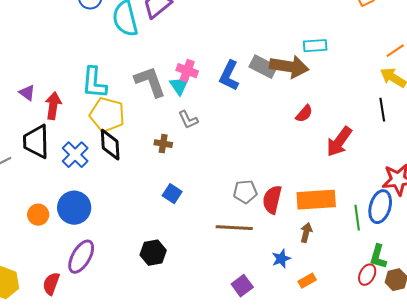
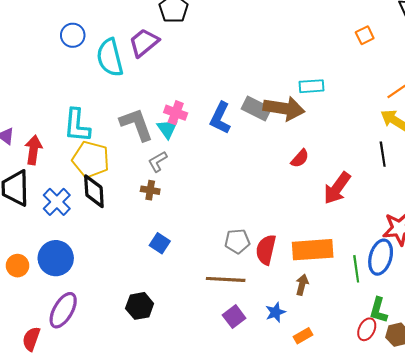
gray L-shape: (188, 120) -> (158, 162), moved, turned 85
purple square: (242, 286) -> (234, 317), moved

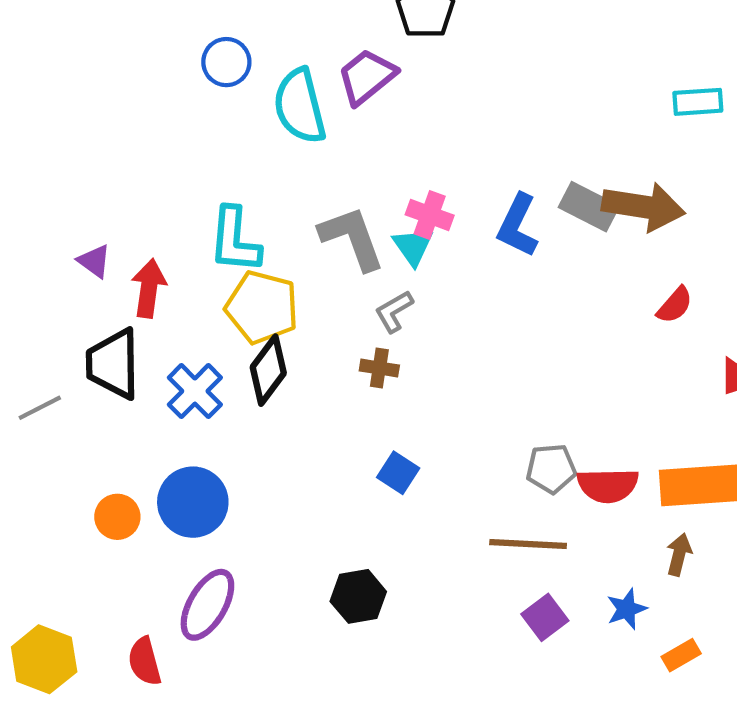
cyan rectangle: (312, 86) -> (698, 102), moved
black diamond: (94, 191) -> (268, 370), turned 40
red semicircle: (266, 250) -> (608, 485), turned -104
red semicircle: (31, 339) -> (145, 661), turned -35

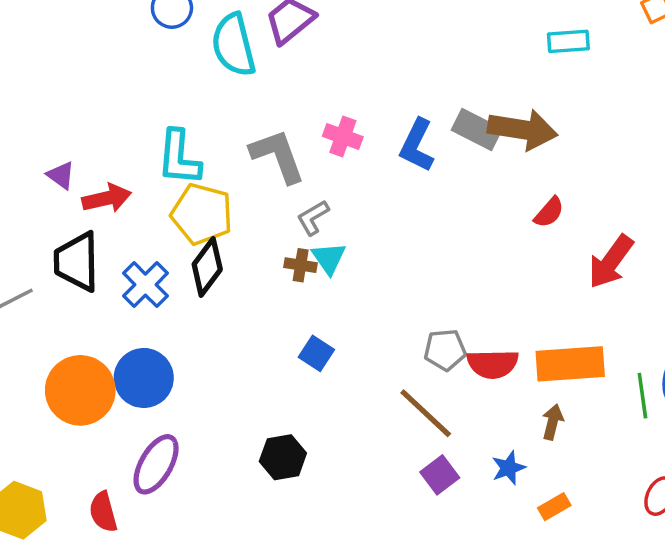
cyan triangle: (413, 246) -> (329, 258), moved
red arrow: (149, 288) -> (107, 198), turned 69
orange circle: (117, 517) -> (80, 390), size x1.8
brown line: (528, 544) -> (426, 413), turned 40

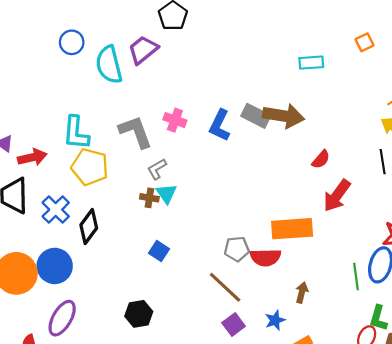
red semicircle: (549, 212) -> (321, 159), moved
black diamond: (207, 267) -> (89, 227), moved
orange rectangle: (570, 364) -> (292, 229), moved

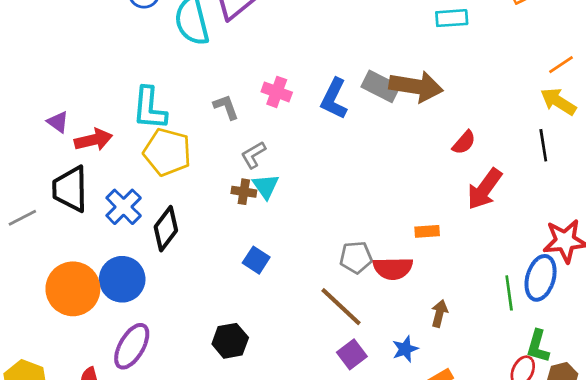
gray L-shape: (136, 132) -> (226, 107), size x0.6
orange rectangle: (292, 229) -> (427, 231), size x0.5

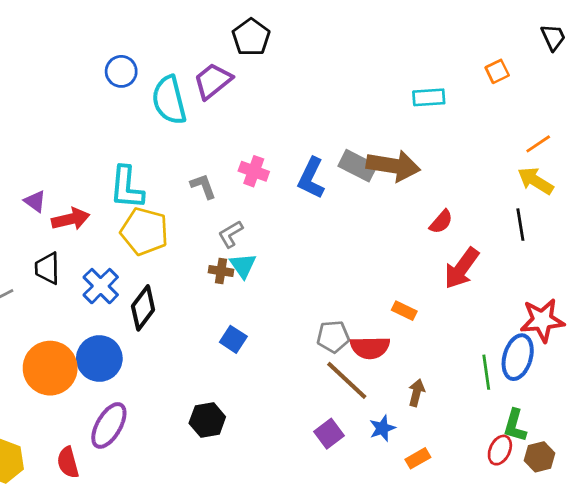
black trapezoid: (70, 189) -> (47, 268), size x0.7
orange rectangle: (427, 231) -> (404, 311), turned 30
brown line: (341, 307) -> (347, 380), moved

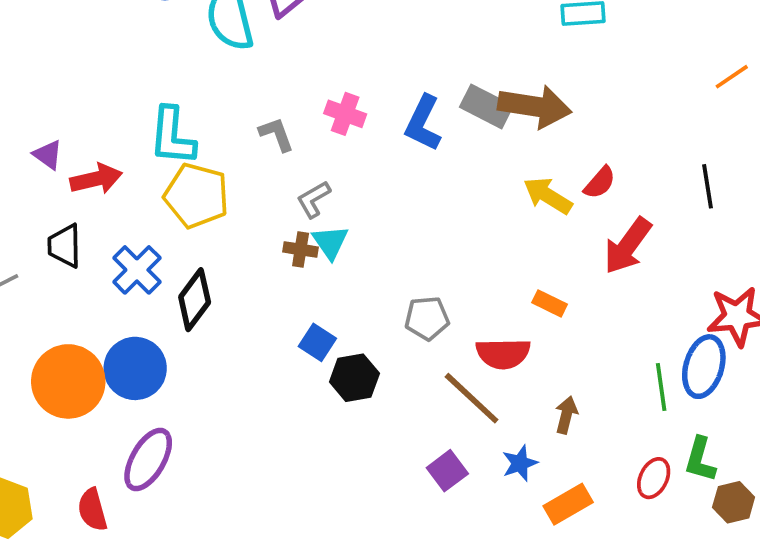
yellow arrow: (535, 181) -> (548, 196), moved
gray pentagon: (333, 337) -> (427, 318), moved
black hexagon: (207, 420) -> (354, 378), moved
red ellipse: (500, 450) -> (654, 478), moved
orange rectangle: (418, 458) -> (568, 504), size x1.4

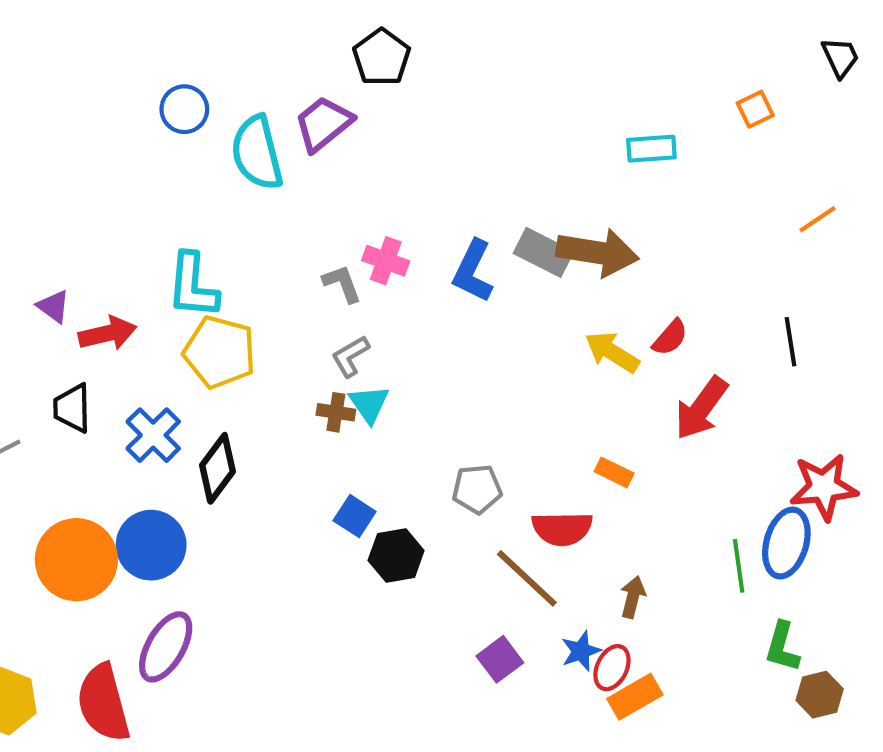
gray L-shape: (276, 134) -> (342, 284), moved
red ellipse: (654, 478) -> (612, 668), moved
red semicircle: (92, 510) -> (103, 703), size x1.6

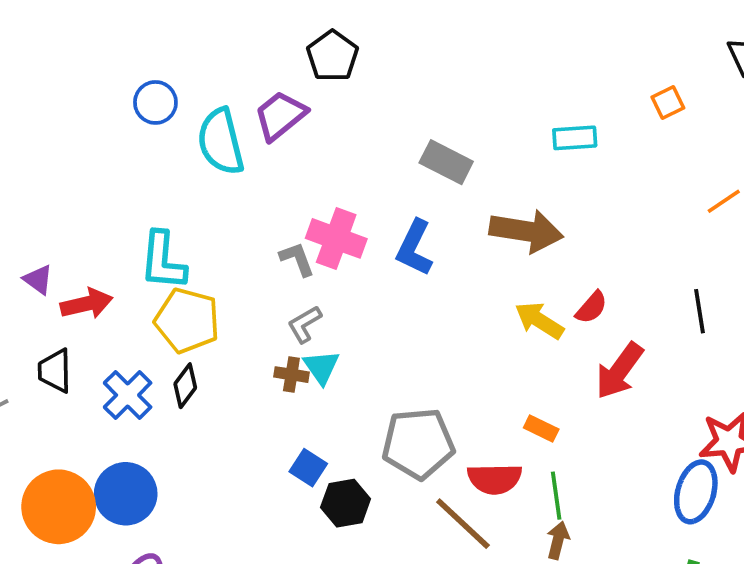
gray rectangle: (543, 252) -> (446, 162), moved
pink cross: (386, 261) -> (336, 238), size x1.4
black diamond: (218, 468) -> (185, 386), moved, size x0.7
gray pentagon: (477, 489) -> (418, 443), size x1.6
green line: (739, 566) -> (556, 496), moved

